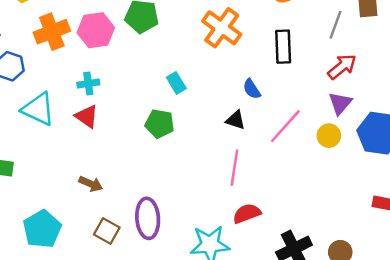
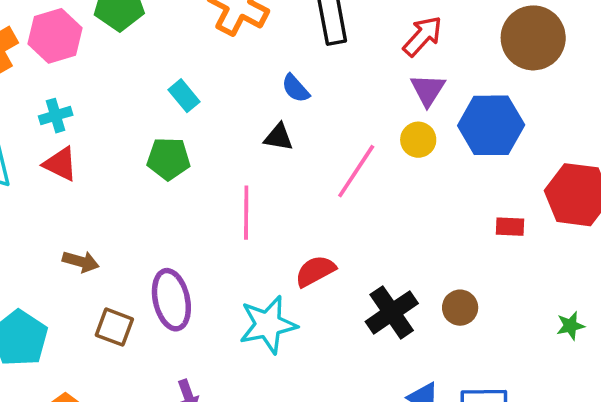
pink line: (285, 126) -> (356, 171), moved
pink line: (234, 168) -> (246, 213), moved

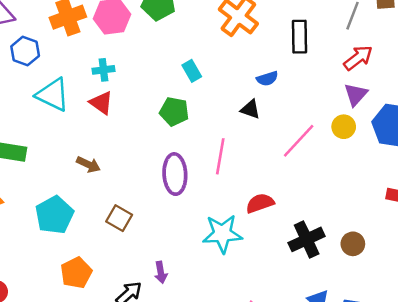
blue semicircle: (296, 88) -> (267, 79), turned -75
brown arrow: (81, 262) -> (88, 164), moved
purple ellipse: (171, 300) -> (175, 174), moved

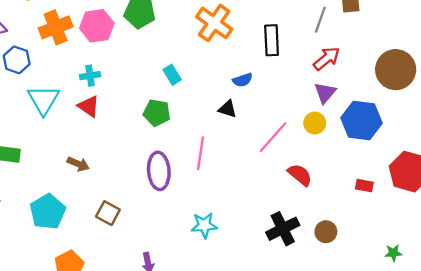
cyan triangle: (53, 95) -> (43, 100), turned 36
red semicircle: (260, 203) -> (300, 175), moved, turned 60
cyan star: (222, 234) -> (204, 225), size x0.7

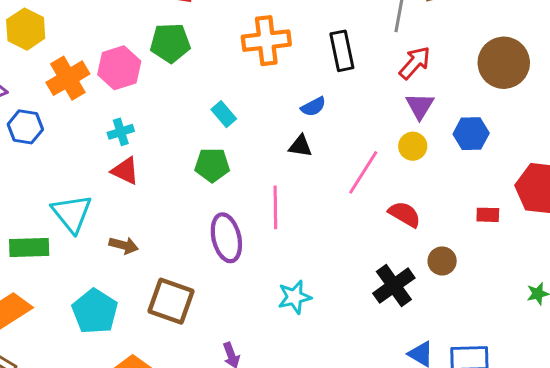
orange cross: (214, 23) -> (266, 41), turned -33
cyan triangle: (43, 100) -> (72, 213), moved
blue hexagon: (362, 121) -> (471, 134), size x0.7
brown square: (108, 213) -> (171, 301), size x1.5
brown circle: (326, 232) -> (442, 261), moved

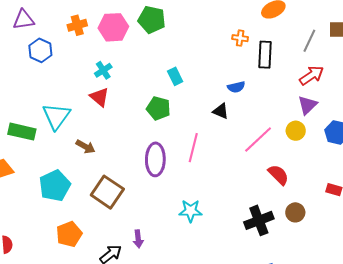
orange cross: (266, 41) -> (240, 38), moved, size x0.5
orange cross: (68, 78) -> (77, 25), size x0.7
cyan cross: (121, 132) -> (103, 70), turned -30

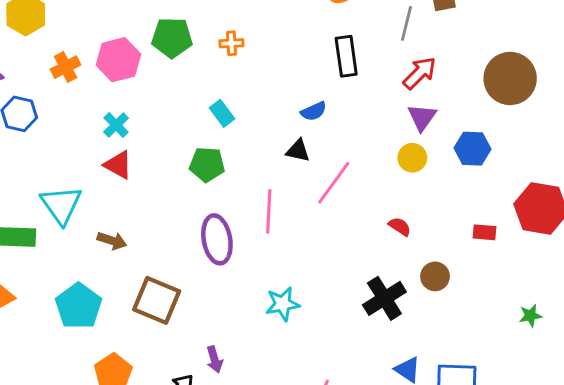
orange cross: (240, 38) -> (231, 43), moved
pink line: (258, 140) -> (334, 183), moved
red semicircle: (278, 175) -> (400, 227), size x0.7

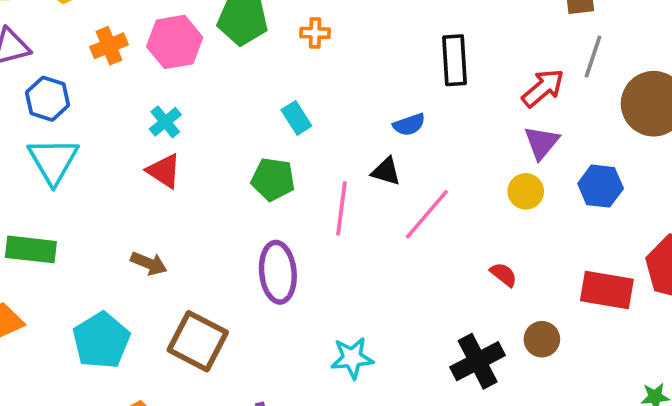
gray line: (407, 23) -> (593, 57), moved
cyan triangle: (61, 205) -> (53, 161), moved
pink line: (269, 211) -> (341, 208), moved
red rectangle: (484, 232) -> (607, 290), size x1.8

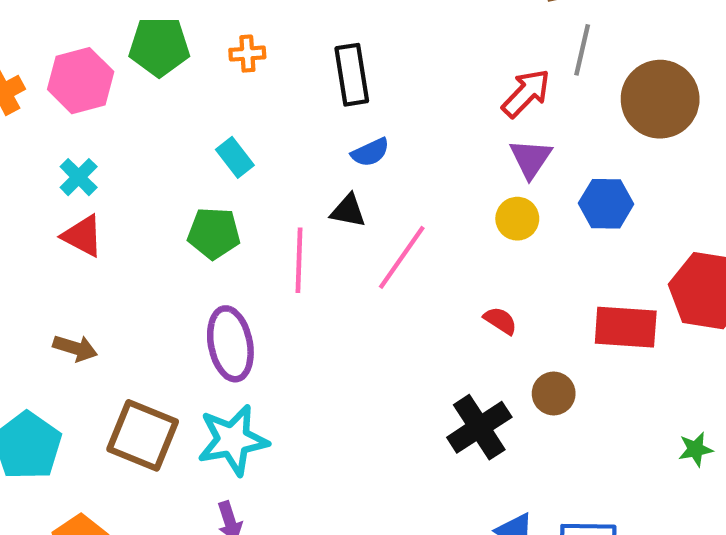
black rectangle: (455, 60) -> (352, 75), moved
cyan star: (352, 358) -> (233, 440), moved, size x1.4

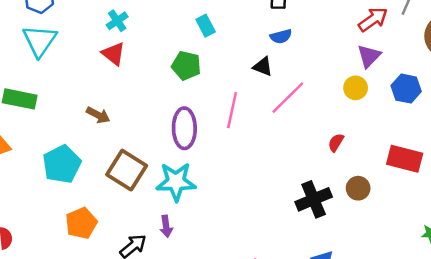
pink line: (299, 260) -> (232, 110), moved
red semicircle: (500, 321) -> (336, 143), turned -102

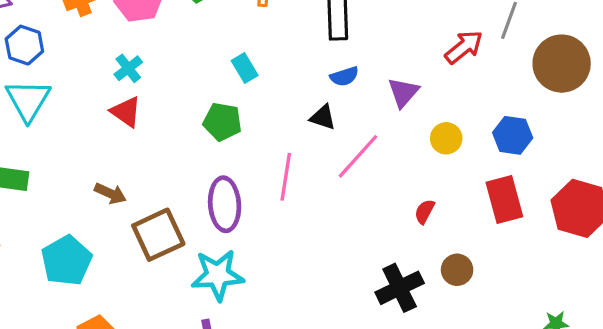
purple triangle: (369, 56) -> (403, 92), moved
red rectangle: (405, 159) -> (504, 200), moved, turned 64
brown square: (127, 170) -> (158, 235), moved, turned 36

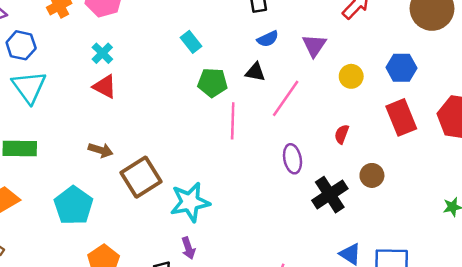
green pentagon: (222, 122) -> (213, 83), moved
purple ellipse: (225, 204) -> (292, 159), moved, size x0.7

